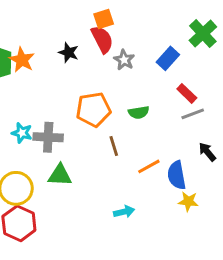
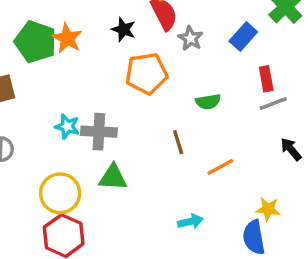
red rectangle: (187, 93) -> (266, 79), turned 36
orange pentagon: (93, 109) -> (146, 74), moved
blue semicircle: (177, 175) -> (254, 237), moved

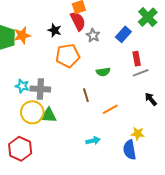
orange star: (67, 38) -> (22, 35), turned 30
yellow circle: (60, 193) -> (32, 112), moved

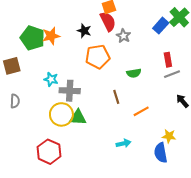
blue rectangle: (123, 34) -> (161, 26), moved
cyan star: (22, 86) -> (51, 79), moved

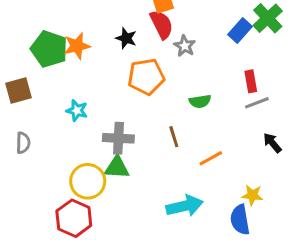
gray cross: (70, 91) -> (118, 138), moved
yellow circle: (61, 114) -> (88, 181), moved
cyan arrow: (123, 143) -> (185, 206), size x1.6

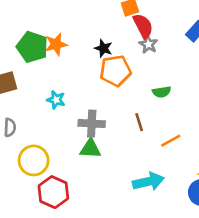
red semicircle: (162, 24) -> (143, 26), moved
black star: (126, 38) -> (104, 48), moved
yellow circle: (88, 181) -> (34, 160), moved

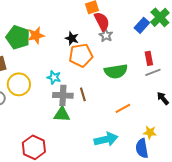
green semicircle: (162, 92) -> (116, 71), size x1.6
cyan star: (56, 100) -> (54, 77), moved
brown line: (139, 122) -> (83, 94), moved
yellow circle: (34, 160) -> (19, 84), moved

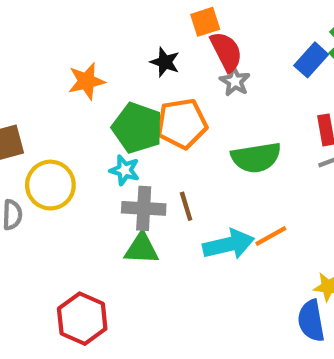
green pentagon: (18, 37) -> (137, 128), moved
black star: (72, 38) -> (165, 62), moved
cyan arrow: (106, 139) -> (228, 244), moved

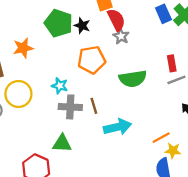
blue rectangle: (311, 60) -> (163, 14), moved, turned -66
orange star: (86, 81) -> (23, 48), moved
green pentagon: (137, 128) -> (59, 23), moved
orange line: (271, 236) -> (161, 138), moved
green triangle: (142, 249) -> (62, 144), moved

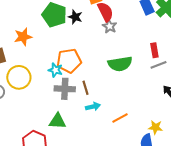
orange pentagon: (92, 60) -> (69, 61), moved
cyan arrow: (117, 127) -> (93, 107), moved, size x0.6
orange line: (161, 138) -> (120, 118), moved

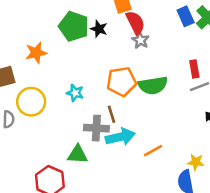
orange pentagon: (69, 61) -> (122, 82), moved
gray cross: (65, 89) -> (96, 128), moved
cyan arrow: (93, 107) -> (120, 137), size x1.6

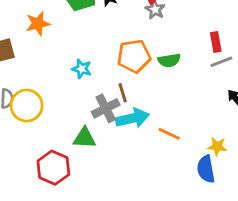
green semicircle: (153, 85) -> (169, 60), size x0.7
yellow circle: (31, 102) -> (27, 106), moved
gray cross: (96, 128) -> (106, 108), turned -30
orange line: (153, 151) -> (169, 134), turned 54

